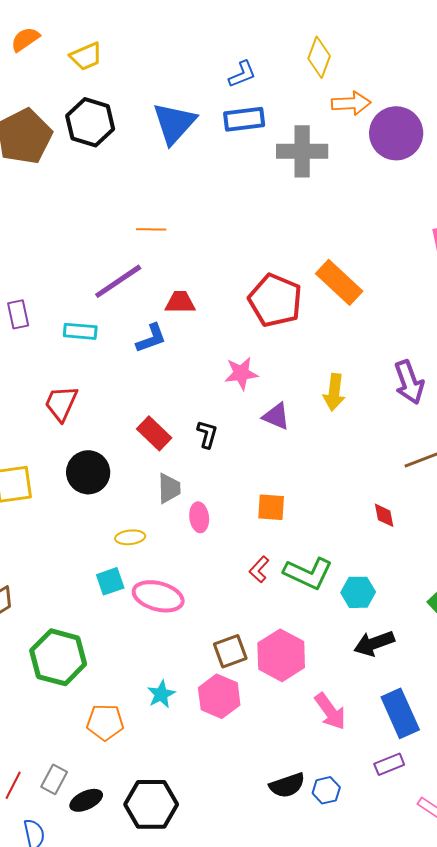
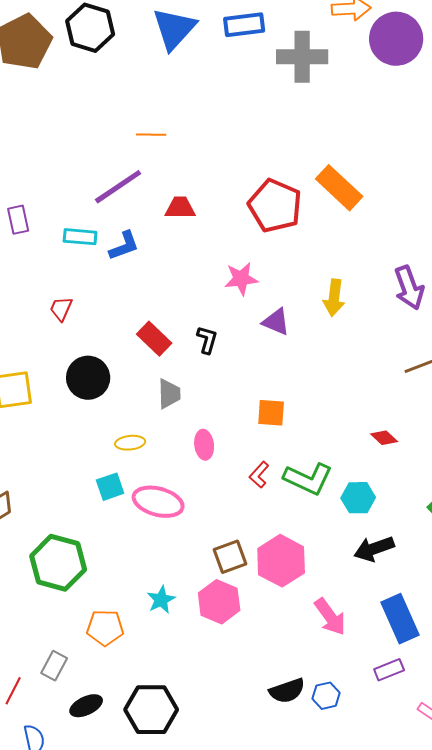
blue L-shape: (151, 338) -> (124, 246), moved
red trapezoid: (61, 403) -> (61, 309), size x0.7
red diamond: (384, 515) -> (384, 438), moved, turned -36
pink ellipse: (199, 517) -> (204, 445), moved
gray rectangle: (54, 779) -> (54, 666), moved

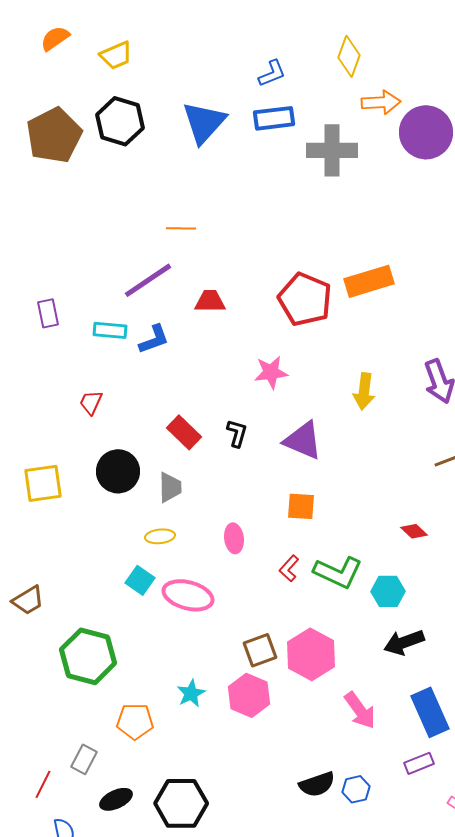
orange rectangle: (339, 188) -> (369, 281), turned -60
purple triangle: (276, 322) -> (303, 440), moved, size x1.4
gray trapezoid: (169, 394) -> (170, 487), moved
cyan square: (110, 487) -> (140, 580), turned -36

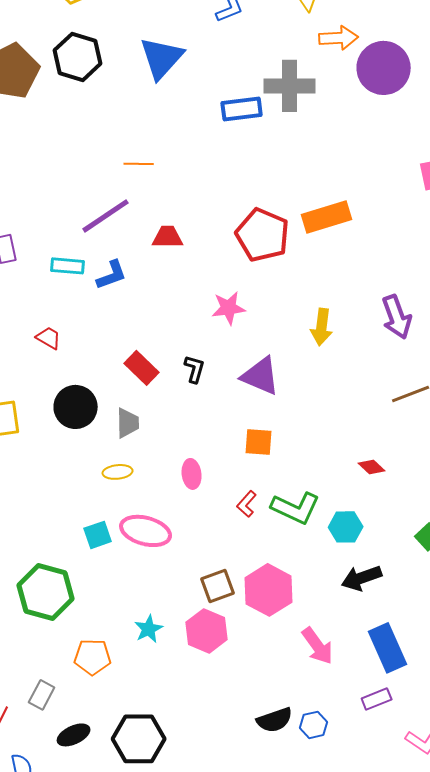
blue rectangle: (274, 118) -> (242, 109), moved
red trapezoid: (91, 402) -> (49, 338), turned 96
cyan square: (140, 580) -> (98, 535), moved, turned 36

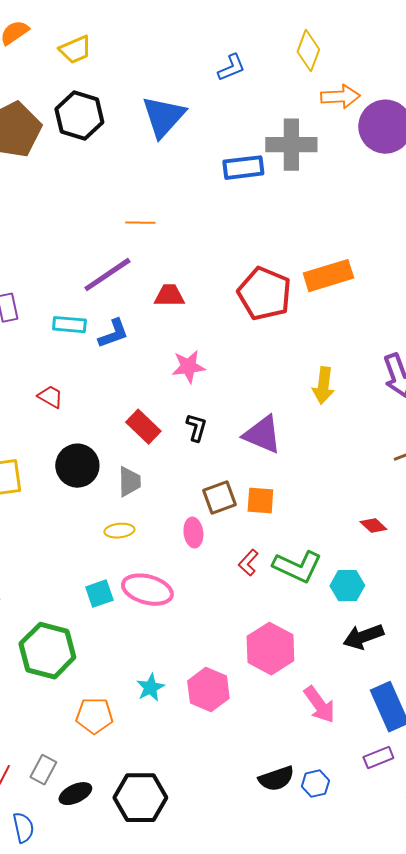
pink star: (229, 308) -> (188, 367), moved
brown square: (218, 586) -> (219, 498), moved
gray rectangle: (42, 695) -> (43, 770), moved

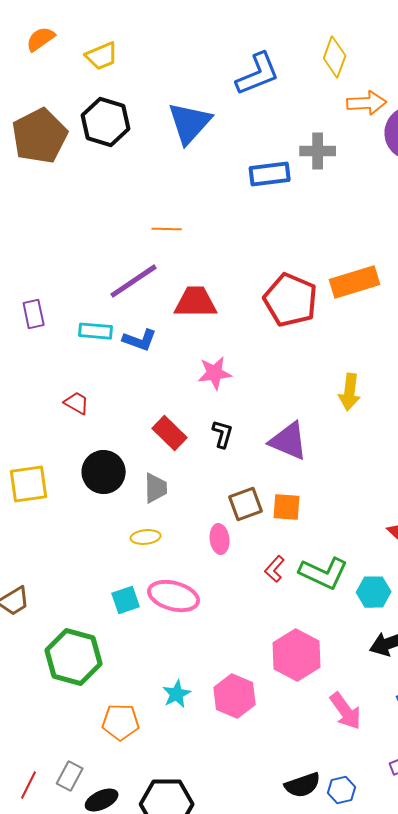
blue L-shape: (231, 68) -> (258, 74), size x1.6
gray cross: (291, 145) -> (318, 151), size x0.7
red trapezoid: (169, 296) -> (196, 302), size x1.4
blue L-shape: (113, 334) -> (140, 340), turned 40

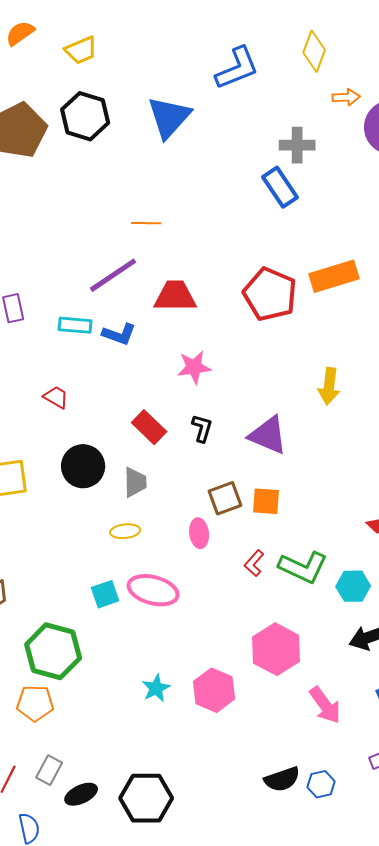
orange arrow: (367, 103) -> (346, 97), size x0.7
blue rectangle: (270, 174) -> (280, 187), moved, turned 63
orange pentagon: (121, 722) -> (35, 703), moved

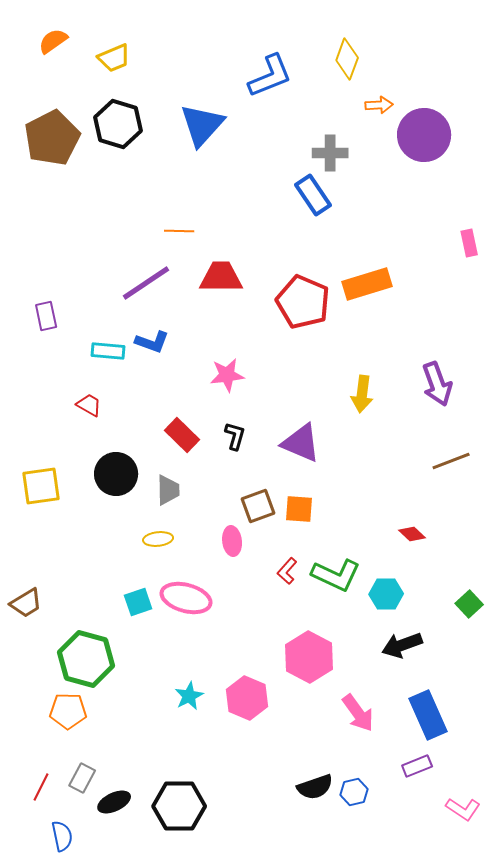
red trapezoid: (175, 296) -> (221, 277), moved
cyan rectangle: (75, 325) -> (108, 351), moved

